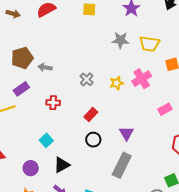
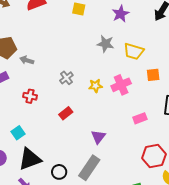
black circle: (93, 140) -> (59, 172), moved
black triangle: (62, 165) -> (30, 159), size x1.4

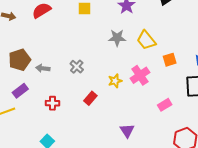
yellow trapezoid: (134, 51) -> (146, 40), turned 45
gray cross: (66, 78) -> (77, 67), moved
red rectangle: (66, 113) -> (90, 98), moved

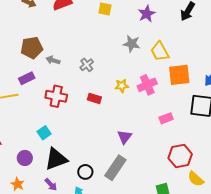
orange square: (170, 60) -> (179, 75), size x1.6
red rectangle: (90, 98) -> (94, 98), turned 56
red cross: (52, 103) -> (56, 96), size x1.5

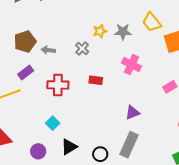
gray star: (132, 44) -> (123, 32), moved
pink cross: (147, 85) -> (131, 65), moved, turned -30
yellow star: (122, 86) -> (100, 31), moved
purple triangle: (125, 137) -> (132, 113), turned 42
black triangle: (56, 159) -> (69, 147), size x0.7

